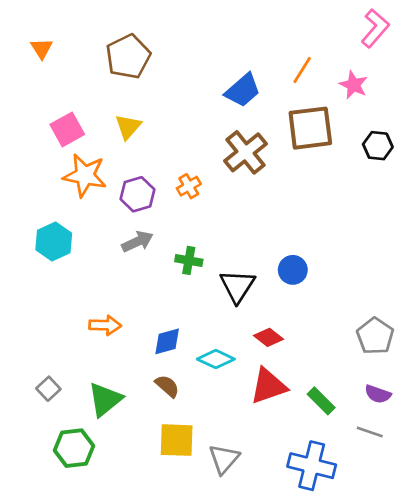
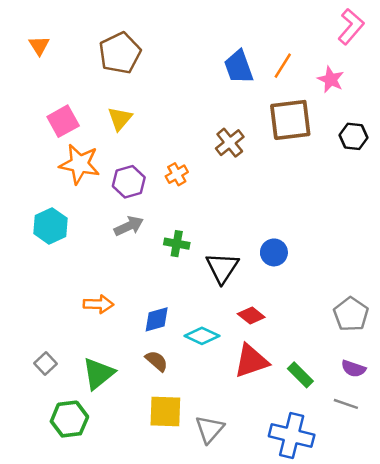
blue trapezoid: (243, 90) -> (239, 67), moved, turned 111
brown cross: (246, 152) -> (230, 143), size x0.7

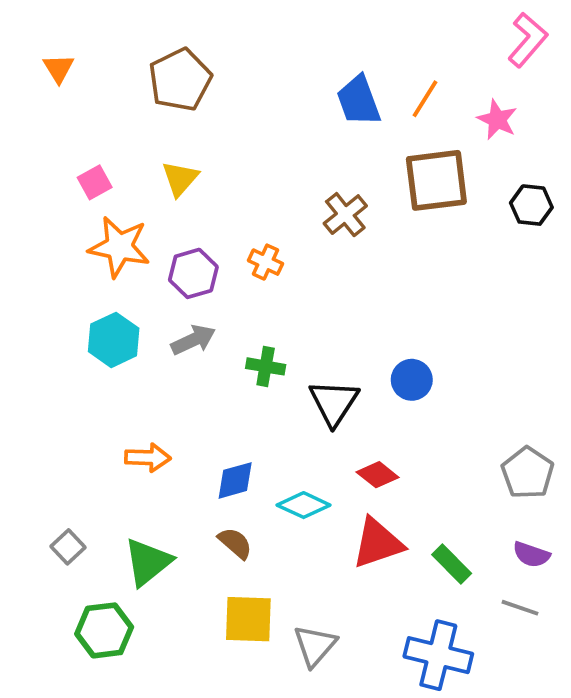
pink square: (63, 121) -> (95, 182), size x0.7
orange cross: (177, 174) -> (266, 262), turned -35
cyan hexagon: (50, 226) -> (114, 340), moved

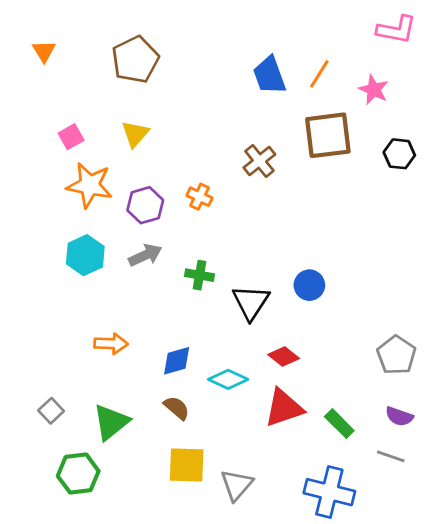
pink L-shape: (528, 40) -> (396, 30), turned 60

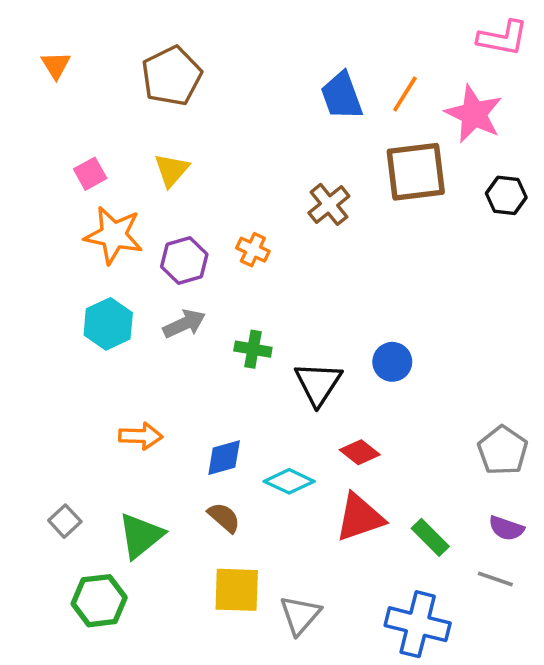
pink star: (374, 90) -> (474, 114), size x1.5

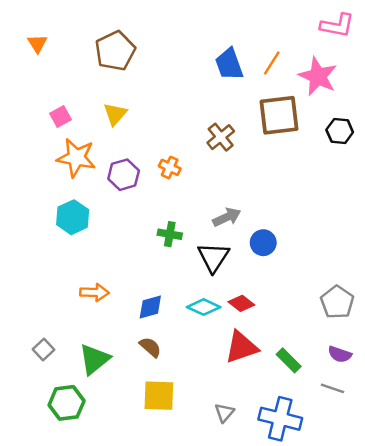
gray arrow: (184, 324) -> (227, 217), moved
cyan diamond: (289, 481) -> (204, 307), moved
gray triangle: (300, 615) -> (224, 413), moved, size x0.7

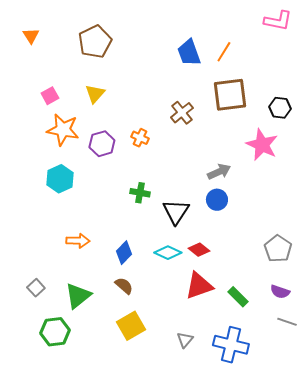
pink star: (318, 76) -> (262, 145), moved
gray arrow: (227, 217) -> (219, 172), moved
blue diamond: (150, 307) -> (124, 253), turned -30
gray line: (332, 388) -> (287, 322), moved
yellow square: (159, 396) -> (131, 326), turned -32

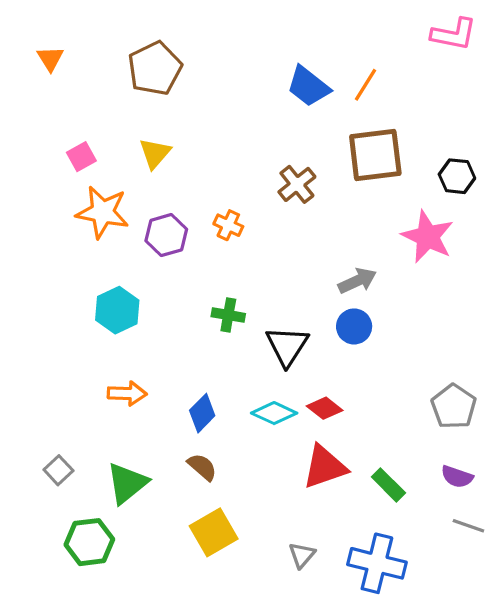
blue trapezoid: (189, 53) -> (308, 86), turned -32
cyan hexagon: (60, 179) -> (117, 310), moved

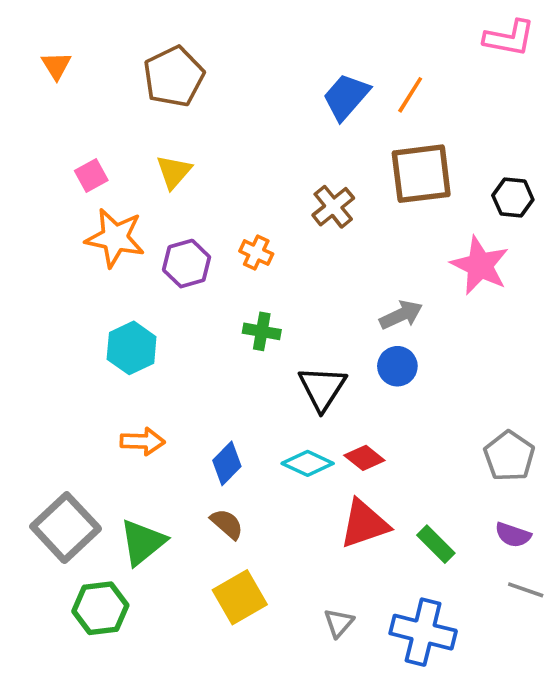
blue trapezoid: (308, 86) -> (346, 97), turned 93
green cross: (228, 315) -> (262, 331), moved
gray square: (58, 470) -> (66, 528), size x2.0

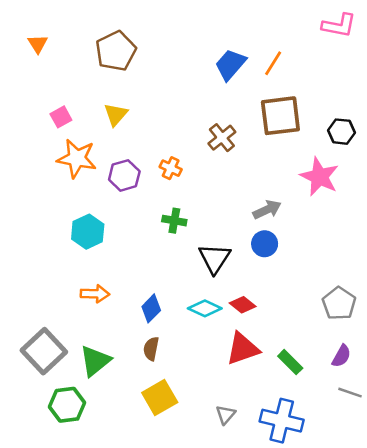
brown semicircle: (227, 524) -> (151, 349), turned -120
purple semicircle: (513, 535) -> (341, 356), turned -80

